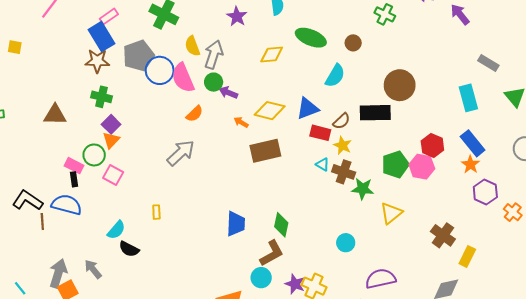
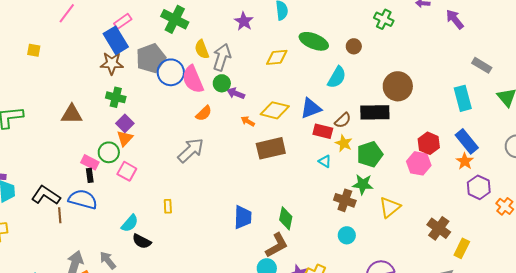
green pentagon: (395, 164) -> (370, 154), moved
brown cross: (344, 172) -> (345, 200), moved

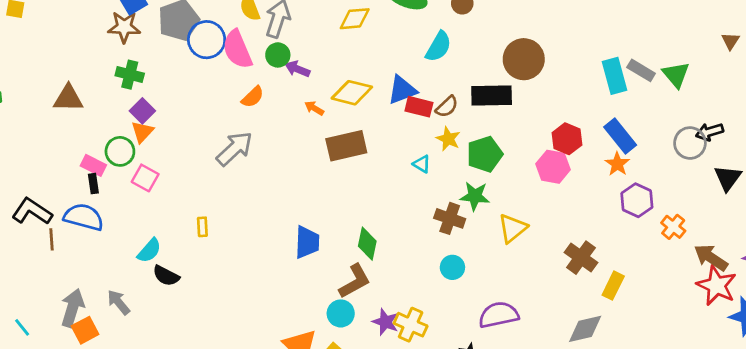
gray rectangle: (482, 65) -> (641, 70), moved
red rectangle: (323, 131) -> (419, 107), moved

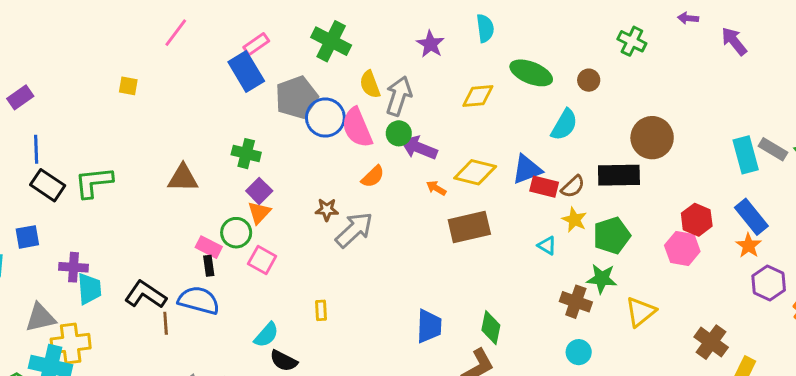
brown star: (124, 27) -> (327, 210), moved, size x0.7
purple arrow: (297, 69) -> (419, 148), size x1.4

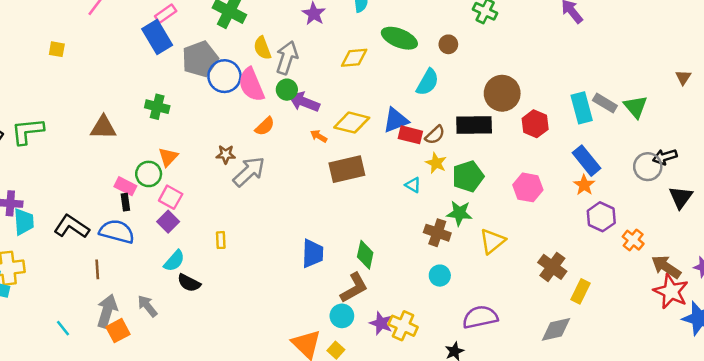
purple square: (259, 191) -> (168, 222), moved
red hexagon: (697, 220) -> (535, 124), moved
brown line: (166, 323) -> (97, 269), moved

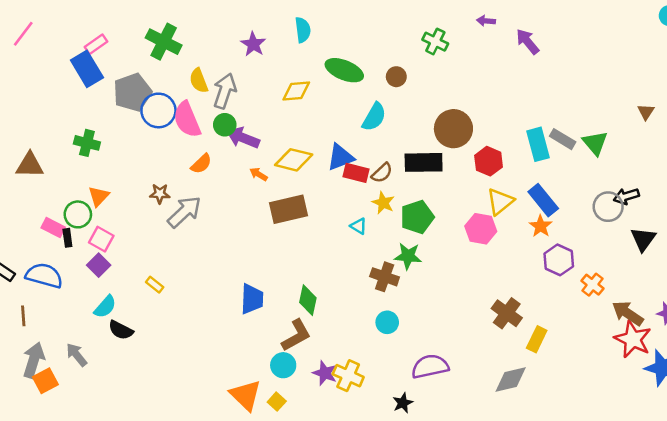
black rectangle: (125, 202) -> (67, 238), moved
yellow rectangle: (221, 240) -> (155, 285), turned -49
yellow triangle: (492, 241) -> (500, 201), moved

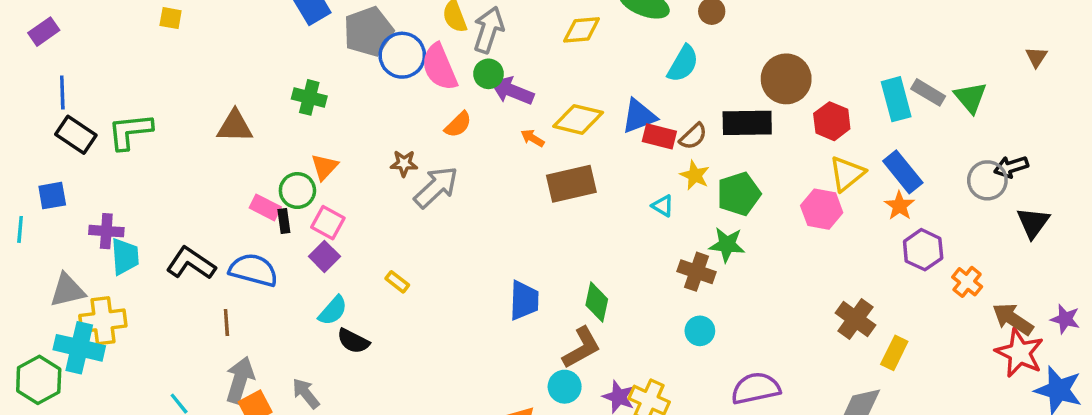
gray arrow: (77, 355) -> (306, 393), moved

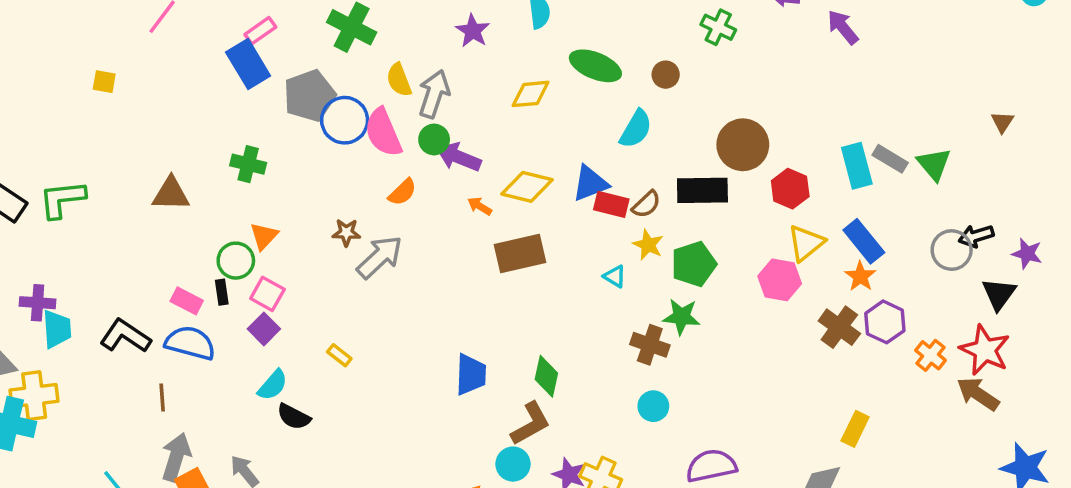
pink rectangle: (265, 207) -> (187, 301), moved
brown cross: (855, 319) -> (839, 327), moved
purple star: (1065, 319) -> (1027, 254), moved
red star: (1020, 353) -> (985, 350), moved

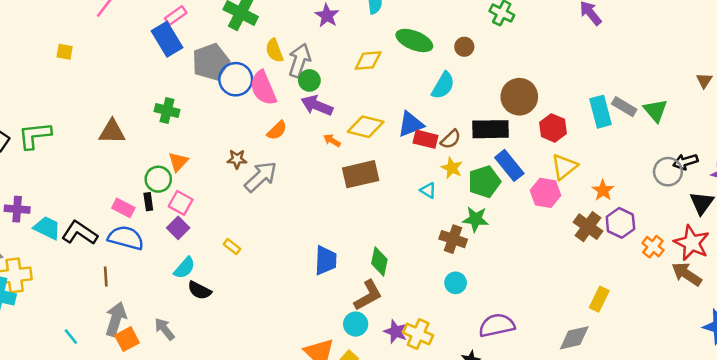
green circle: (434, 139) -> (309, 80), moved
blue rectangle: (864, 241) -> (509, 165), moved
cyan trapezoid: (57, 329) -> (47, 228), moved, turned -60

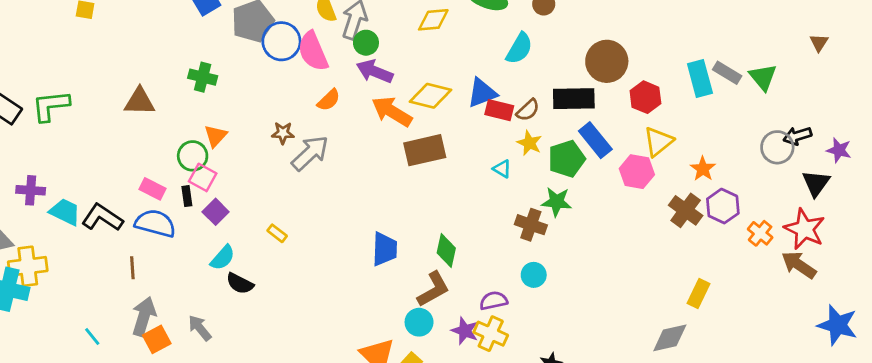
orange arrow: (332, 140) -> (392, 111), size x2.0
black rectangle: (148, 202) -> (187, 196), moved
pink square: (181, 203) -> (203, 177), moved
purple semicircle: (497, 325) -> (494, 301), moved, size x0.7

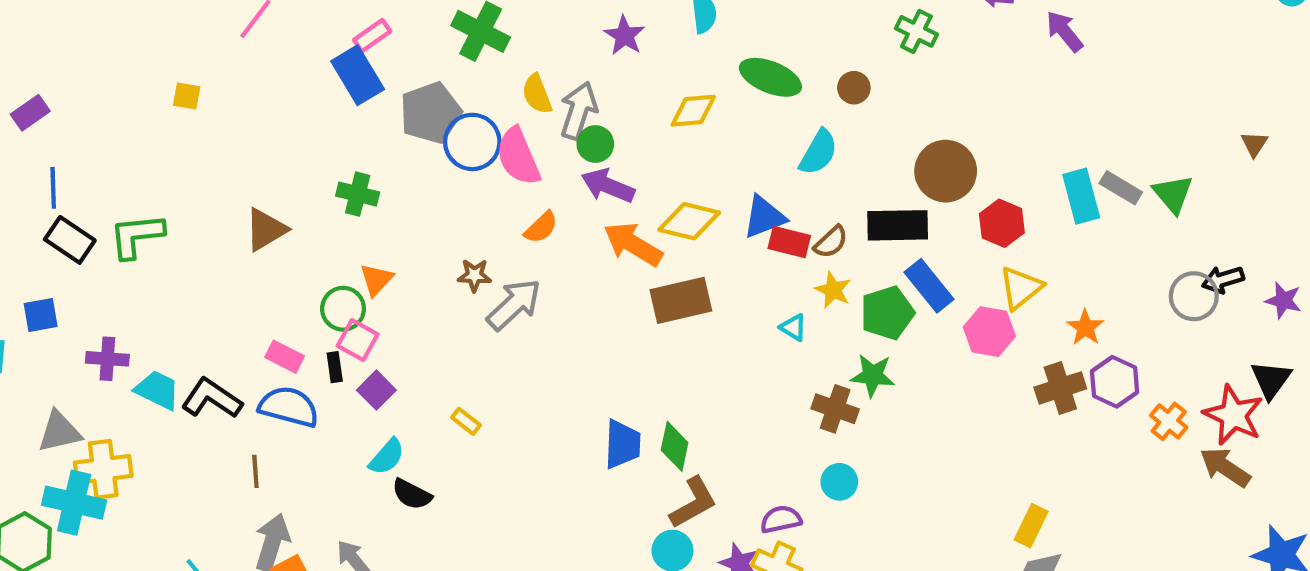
brown triangle: (140, 101) -> (266, 229), turned -32
black triangle: (816, 183) -> (1271, 380), moved
brown cross: (686, 210) -> (1060, 388), turned 36
green diamond: (446, 251) -> (675, 446), moved
yellow rectangle: (698, 294) -> (1031, 526), moved

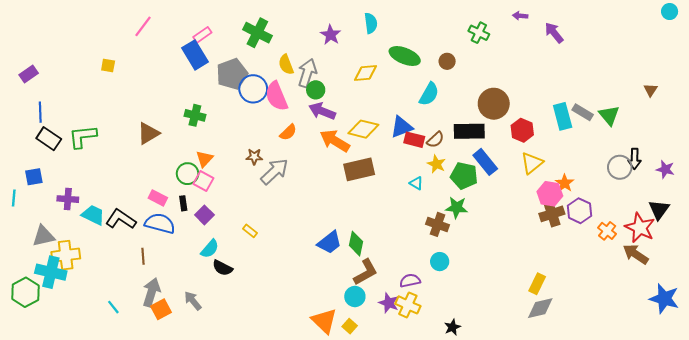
black arrow: (1223, 280) -> (635, 159), turned -72
green pentagon: (887, 313) -> (464, 176), turned 30
pink hexagon: (989, 332) -> (550, 194), moved
pink square: (358, 340) -> (203, 181), moved
blue trapezoid: (622, 444) -> (329, 242), turned 50

